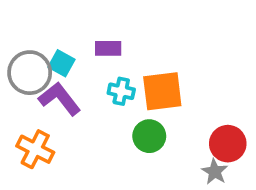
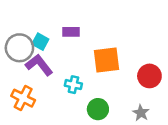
cyan cross: (121, 91) -> (73, 85), moved
green circle: (149, 136) -> (98, 109), moved
red circle: (228, 144) -> (149, 76), moved

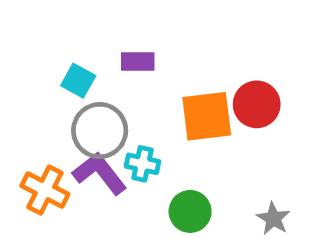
gray circle: (19, 48) -> (100, 131), moved
purple L-shape: (39, 65) -> (100, 173), moved
red circle: (149, 76) -> (257, 104), moved

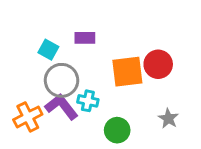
orange cross: (45, 190) -> (28, 117), turned 36
gray star: (273, 219) -> (168, 118), moved

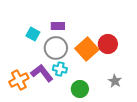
orange square: (127, 72) -> (87, 49), turned -35
gray circle: (62, 80) -> (56, 48), moved

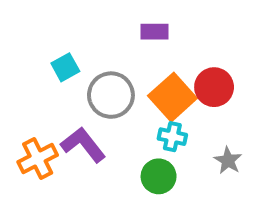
purple rectangle: (58, 26) -> (155, 32), moved
cyan square: (33, 34) -> (65, 67), turned 32
cyan cross: (60, 69) -> (172, 137), moved

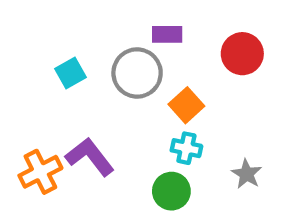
red circle: (214, 87) -> (242, 54), moved
gray circle: (111, 95) -> (137, 73), moved
orange square: (172, 97) -> (186, 105), size x0.7

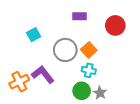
gray circle: (137, 73) -> (65, 50), moved
gray star: (247, 174) -> (100, 93), moved

